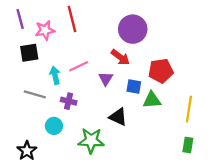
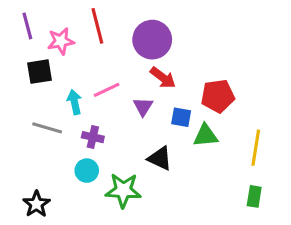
purple circle: (133, 29) -> (152, 40), moved
cyan circle: (54, 126) -> (87, 171), moved

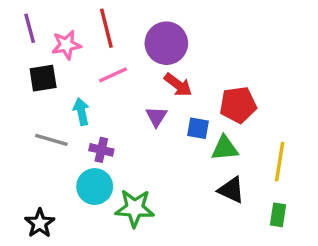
pink line: (107, 90) -> (113, 75), moved
black triangle: (160, 158) -> (231, 190), moved
cyan circle: (87, 171) -> (95, 187), size x1.4

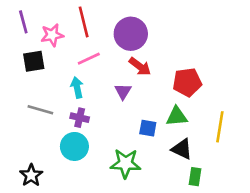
cyan arrow: (81, 112) -> (77, 87), moved
blue square: (198, 128) -> (148, 128), moved
green star: (135, 208) -> (126, 164), moved
green rectangle: (278, 215) -> (195, 177), moved

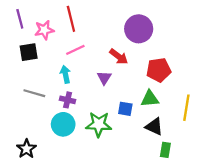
purple circle: (131, 34) -> (139, 29), moved
green star: (126, 164) -> (99, 124), moved

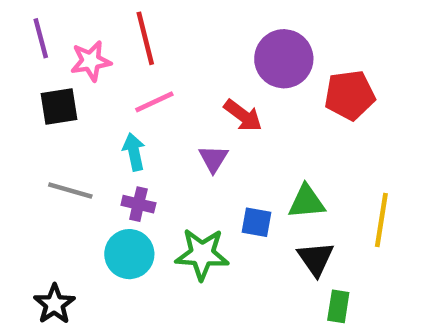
red pentagon: (159, 70) -> (350, 95), moved
black triangle: (154, 127) -> (316, 259), turned 30

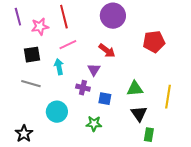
purple circle: (284, 59) -> (113, 16), moved
black square: (59, 106) -> (32, 55), moved
purple cross: (138, 204) -> (83, 88), moved
blue square: (257, 222) -> (105, 99), moved
green star: (202, 254) -> (94, 124), moved, size x0.7

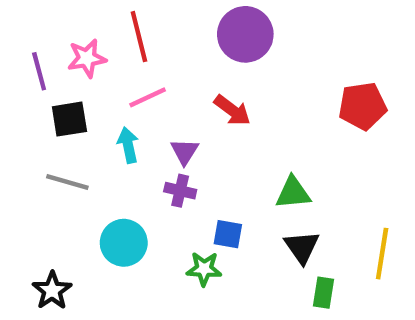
purple line: (18, 17) -> (39, 71), moved
red pentagon: (154, 42) -> (363, 106), moved
purple triangle: (94, 70) -> (185, 152), moved
yellow line: (168, 97) -> (382, 254), moved
blue square: (105, 99) -> (228, 234), moved

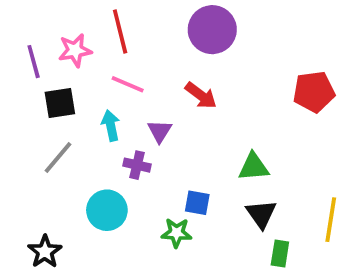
pink line: (148, 97) -> (128, 84), turned 48
gray line: (67, 182) -> (58, 158), turned -66
purple cross: (180, 191) -> (137, 165), moved

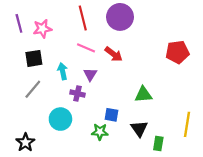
red line: (120, 32) -> (83, 18), moved
purple line: (34, 62) -> (19, 23), moved
pink line: (128, 84) -> (86, 48), moved
black triangle: (261, 214) -> (139, 129), moved

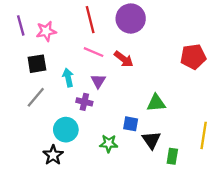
blue square: (112, 115) -> (131, 124), moved
black star: (25, 142) -> (53, 155), moved

